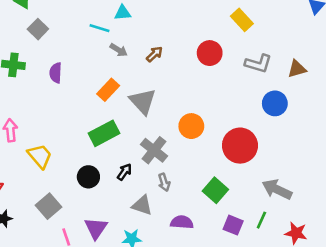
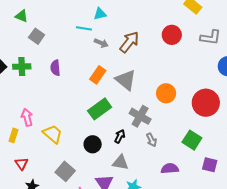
brown arrow: (154, 54) -> (129, 42), size x1.6
gray triangle: (142, 205) -> (120, 162), moved

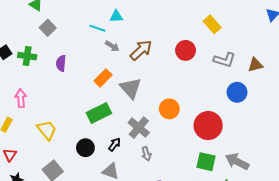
pink arrow: (27, 117) -> (21, 98), moved
green square: (192, 140) -> (206, 162), moved, turned -30

